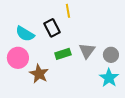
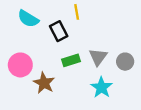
cyan semicircle: (25, 34) -> (28, 19), moved
cyan star: (109, 78) -> (101, 87), moved

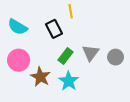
cyan semicircle: (28, 19) -> (18, 27), moved
green rectangle: (71, 60) -> (65, 56), turned -35
cyan star: (101, 87) -> (69, 81), moved

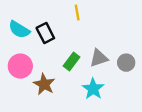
black rectangle: (54, 29) -> (45, 33), moved
gray triangle: (90, 53) -> (99, 58), turned 36
cyan star: (69, 81) -> (93, 89), moved

